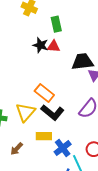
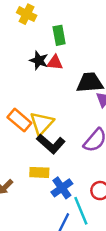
orange rectangle: (44, 93) -> (19, 120), moved
yellow triangle: (25, 112) -> (42, 123), moved

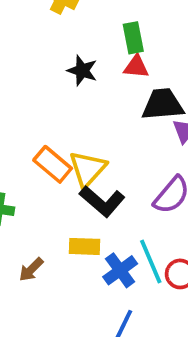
green rectangle: (59, 35) -> (133, 38), moved
red triangle: (55, 63) -> (136, 67), moved
cyan line: (81, 211) -> (151, 261), moved

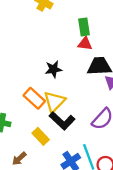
black star: (82, 71) -> (53, 69), moved, turned -30
yellow rectangle: (84, 246) -> (41, 136), moved, turned 42

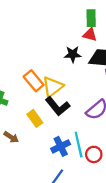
black star: (53, 69) -> (73, 54), moved
brown arrow: (19, 159) -> (11, 137), turned -112

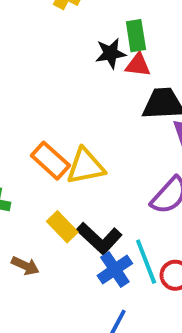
black star: (73, 54) -> (111, 53), moved
yellow triangle: (53, 87) -> (86, 166), turned 35
black L-shape: (58, 106) -> (99, 238), moved

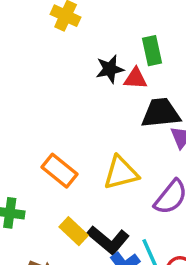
green rectangle: (136, 36) -> (152, 51), moved
yellow triangle: (86, 166) -> (121, 173), moved

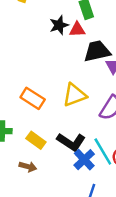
yellow rectangle: (74, 231) -> (36, 140), moved

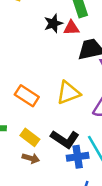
blue cross: (84, 160) -> (78, 157), turned 35
brown arrow: (28, 167) -> (31, 158), moved

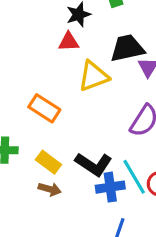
red triangle: (71, 28) -> (69, 42), moved
yellow triangle: (68, 93) -> (93, 76), moved

